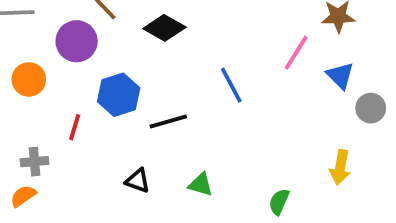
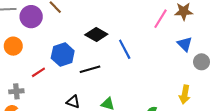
black diamond: (164, 28) -> (96, 34), moved
purple circle: (77, 41) -> (31, 17), moved
pink line: (296, 53) -> (160, 19), moved
red line: (75, 127) -> (38, 72), turned 40

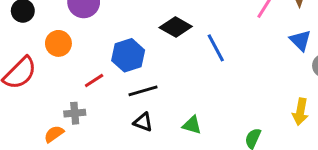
black line: (90, 69) -> (143, 91), moved
gray cross: (16, 91) -> (75, 113), moved

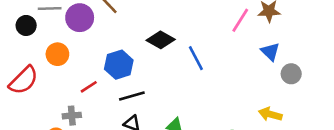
yellow arrow: (300, 112) -> (270, 114), turned 95

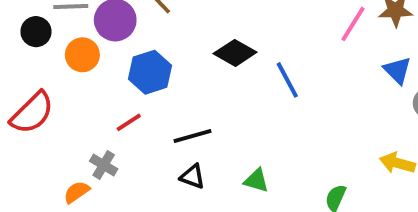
orange circle: (57, 54) -> (82, 55), moved
blue hexagon: (119, 65) -> (150, 72), moved
gray cross: (72, 116) -> (104, 165), turned 36

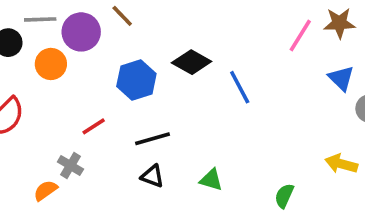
blue hexagon: (150, 72) -> (136, 80), moved

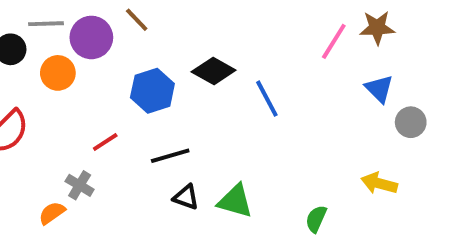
black triangle: (152, 176) -> (186, 197), moved
green triangle: (211, 180) -> (235, 201), size x1.4

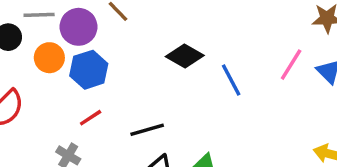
pink line: (334, 41) -> (291, 65), moved
blue hexagon: (152, 91) -> (89, 70), moved

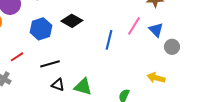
blue hexagon: (89, 70) -> (41, 29), moved
blue line: (231, 80) -> (109, 40), moved, turned 42

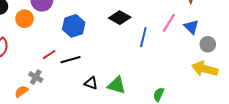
black diamond: (72, 21) -> (120, 18), moved
black line: (50, 64) -> (71, 60), moved
yellow arrow: (156, 78) -> (205, 69), moved, size x1.4

